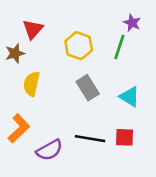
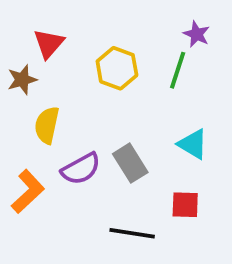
gray rectangle: (88, 88) -> (130, 163), moved
black line: (90, 139) -> (132, 233), moved
purple semicircle: (49, 150) -> (81, 169), moved

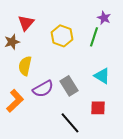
black line: (132, 233) -> (70, 123), turned 40

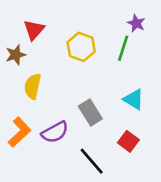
purple semicircle: (43, 89) -> (55, 132), moved
red square: (98, 108) -> (128, 141), turned 35

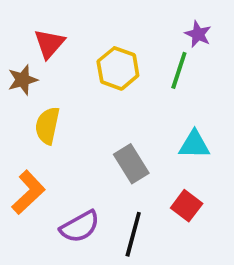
cyan triangle: (134, 99) -> (194, 145), turned -30
purple semicircle: (55, 132) -> (80, 227), moved
black line: (92, 161) -> (133, 234), turned 56

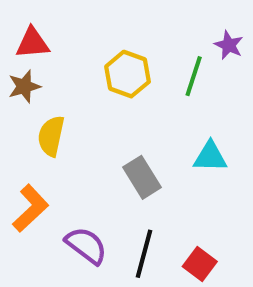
purple star: (198, 34) -> (229, 45), moved
red triangle: (49, 44) -> (33, 43), moved, turned 44
red square: (187, 206) -> (200, 264), moved
purple semicircle: (80, 227) -> (86, 245), turned -114

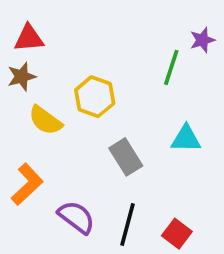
purple star: (229, 45) -> (202, 40), turned 30
yellow hexagon: (128, 74) -> (95, 97), moved
yellow semicircle: (51, 136) -> (45, 120), turned -66

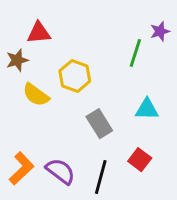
red triangle: (29, 38) -> (39, 33), moved
orange L-shape: (27, 184) -> (21, 168), moved
red square: (177, 234) -> (140, 160), moved

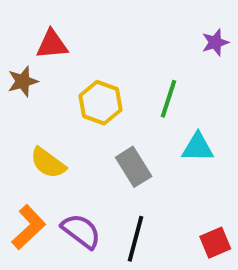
green line: (135, 53) -> (169, 99), moved
yellow semicircle: (36, 95) -> (48, 163), moved
red square: (140, 160) -> (215, 243), moved, turned 30

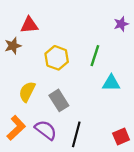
yellow semicircle: (48, 163) -> (27, 92), turned 80
gray rectangle: (134, 167) -> (59, 100), moved

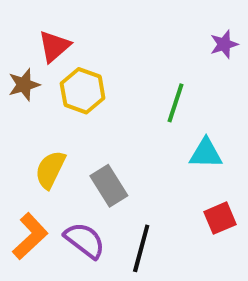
red triangle: (29, 25) -> (54, 46), turned -36
yellow hexagon: (57, 58) -> (83, 91), moved
red square: (121, 137) -> (220, 218), moved

